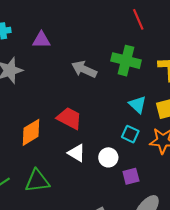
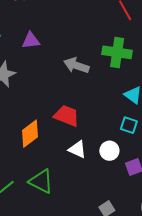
green triangle: (37, 181) -> (41, 181), turned 40

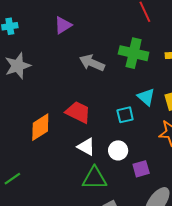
purple triangle: (31, 41) -> (63, 25), moved, turned -30
cyan square: (129, 125) -> (125, 115), moved, turned -36
green triangle: (41, 181) -> (94, 178), moved, turned -32

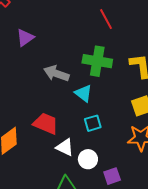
cyan triangle: (146, 97) -> (83, 93), moved
white triangle: (86, 147) -> (65, 147), moved

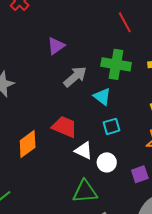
purple triangle: (25, 38) -> (56, 46), moved
gray arrow: (56, 73) -> (75, 77), turned 120
purple square: (112, 176) -> (140, 174), moved

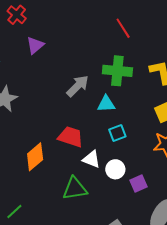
purple triangle: (56, 46) -> (35, 45), moved
cyan triangle: (102, 96) -> (106, 104), turned -36
purple square: (140, 174) -> (139, 183), moved
green triangle: (85, 192) -> (75, 189), moved

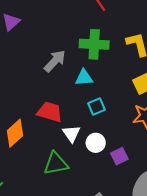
white triangle: (91, 159) -> (71, 134), turned 36

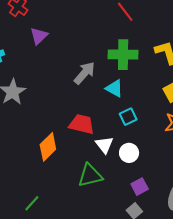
cyan triangle: (84, 78) -> (114, 88), turned 36
purple square: (119, 156) -> (140, 187), moved

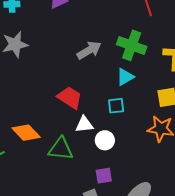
cyan triangle: (114, 88) -> (125, 77), moved, turned 42
white triangle: (104, 145) -> (84, 125), turned 42
orange diamond: (48, 147) -> (26, 133), moved, turned 72

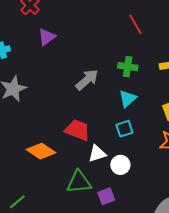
green cross: (132, 45) -> (128, 67), size x0.7
orange diamond: (26, 133) -> (41, 151), moved
purple square: (104, 176) -> (106, 196), moved

